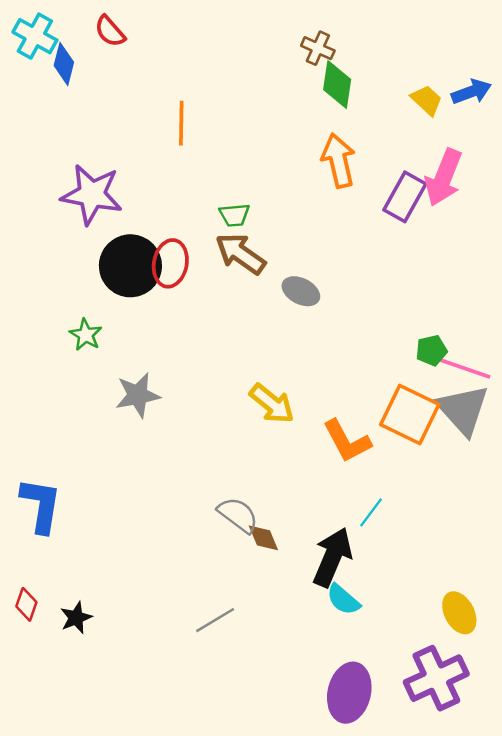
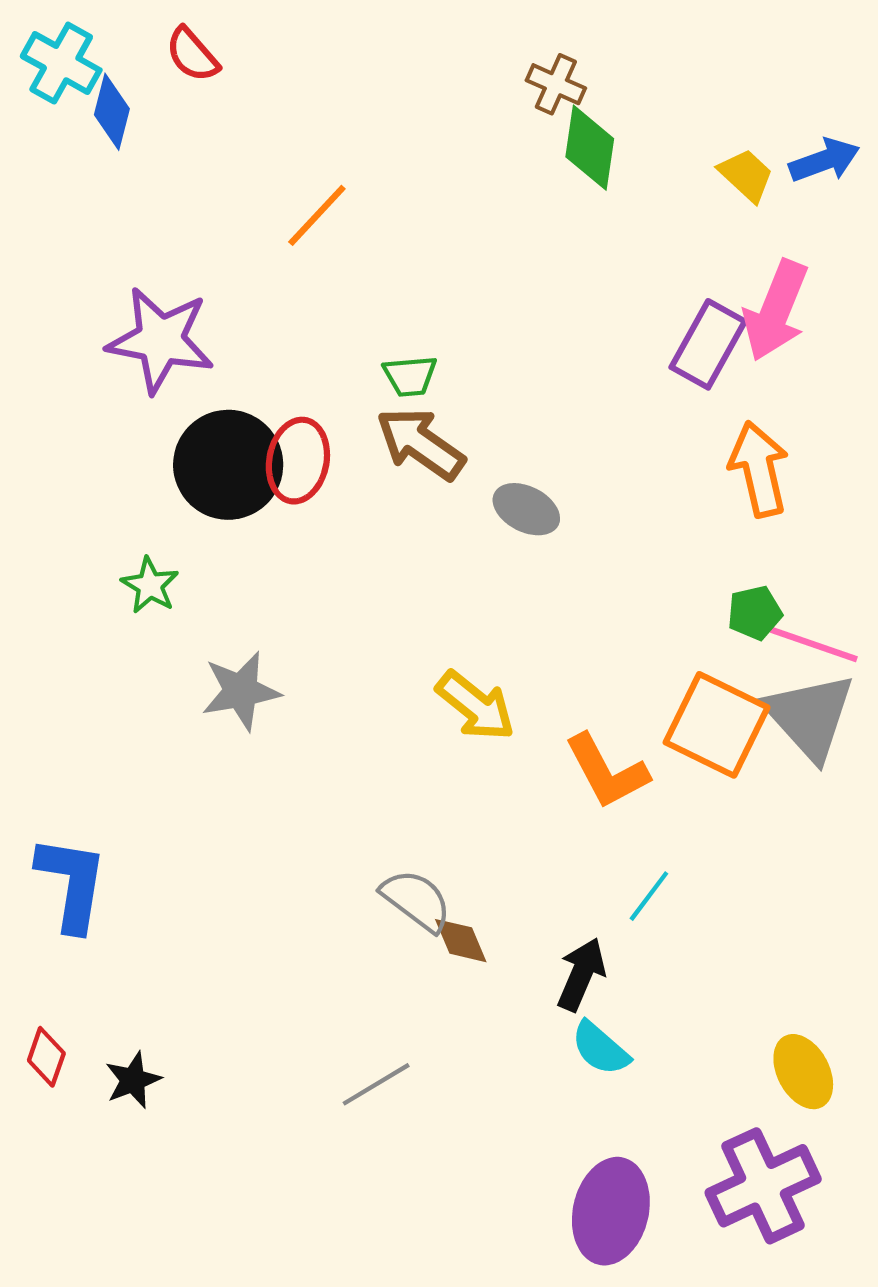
orange line: (181, 123) -> (317, 215), turned 42
orange arrow: (338, 161) -> (759, 469), moved
black arrow: (332, 557) -> (581, 974), size x0.7

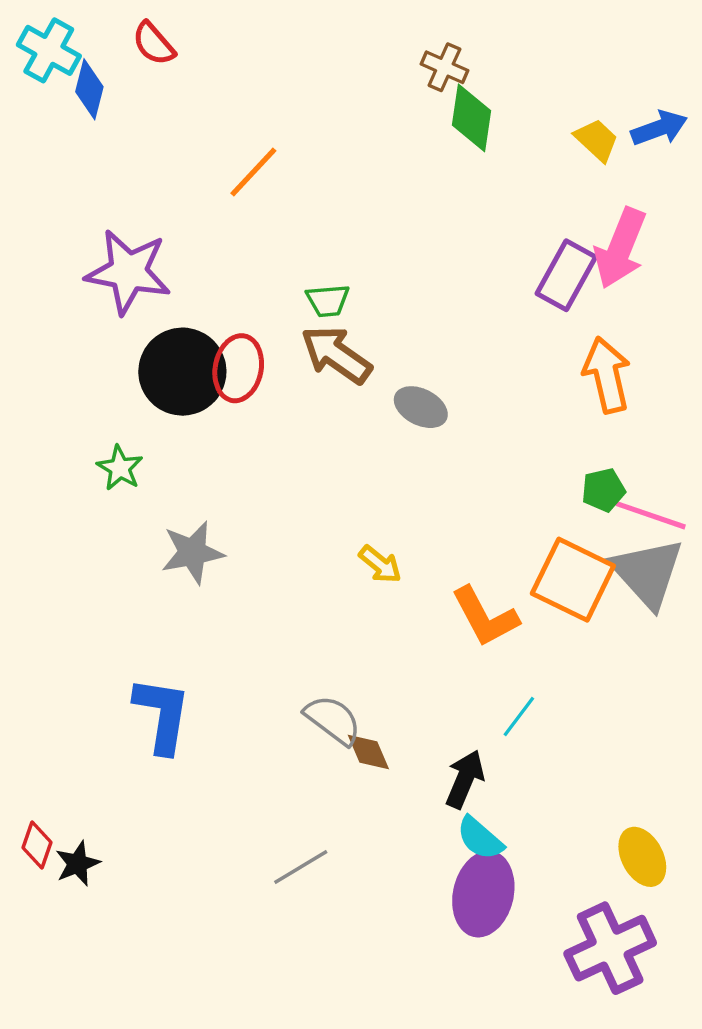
yellow arrow: (476, 706) -> (380, 564), size x0.7
blue L-shape: (72, 883) -> (162, 715), moved
black star: (133, 1080) -> (78, 864), moved
purple ellipse: (611, 1211) -> (483, 894), moved

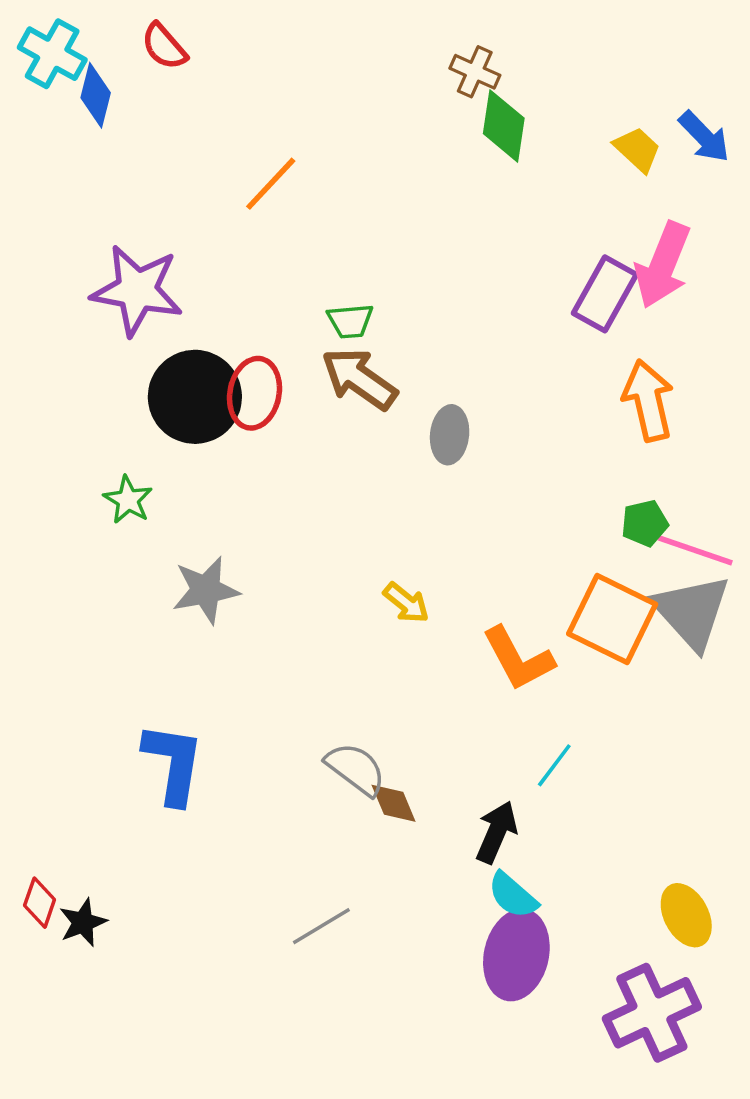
blue arrow: (659, 128) -> (704, 137), turned 66
gray ellipse: (421, 407) -> (450, 435), turned 69

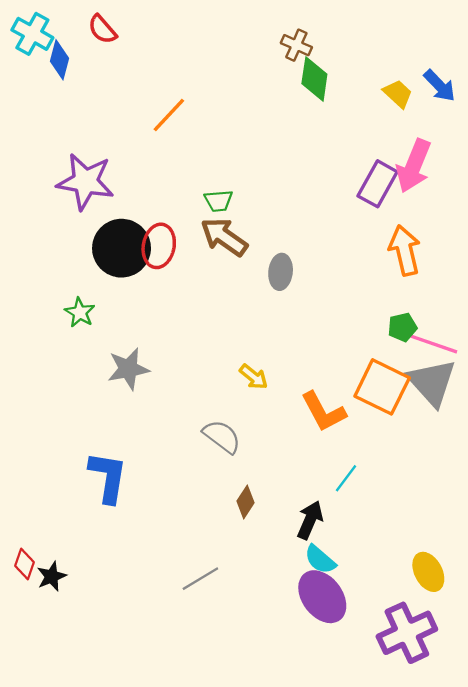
gray semicircle: (356, 769) -> (222, 437), moved
brown diamond: (394, 803) -> (246, 502), turned 56
purple ellipse: (516, 955) -> (322, 597), turned -50

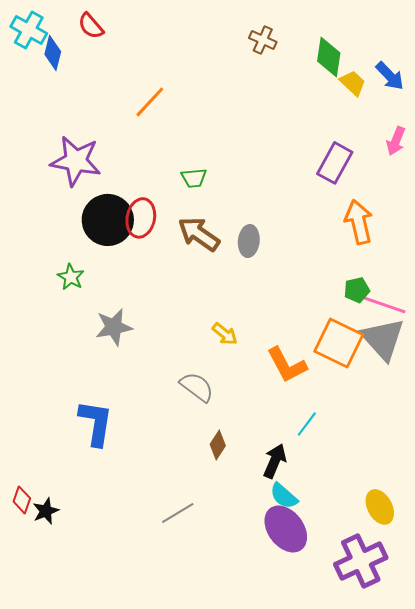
green diamond: (314, 79) -> (329, 57), moved
pink arrow: (414, 166) -> (396, 141), moved, size x0.6
brown arrow: (224, 237) -> (199, 234), moved

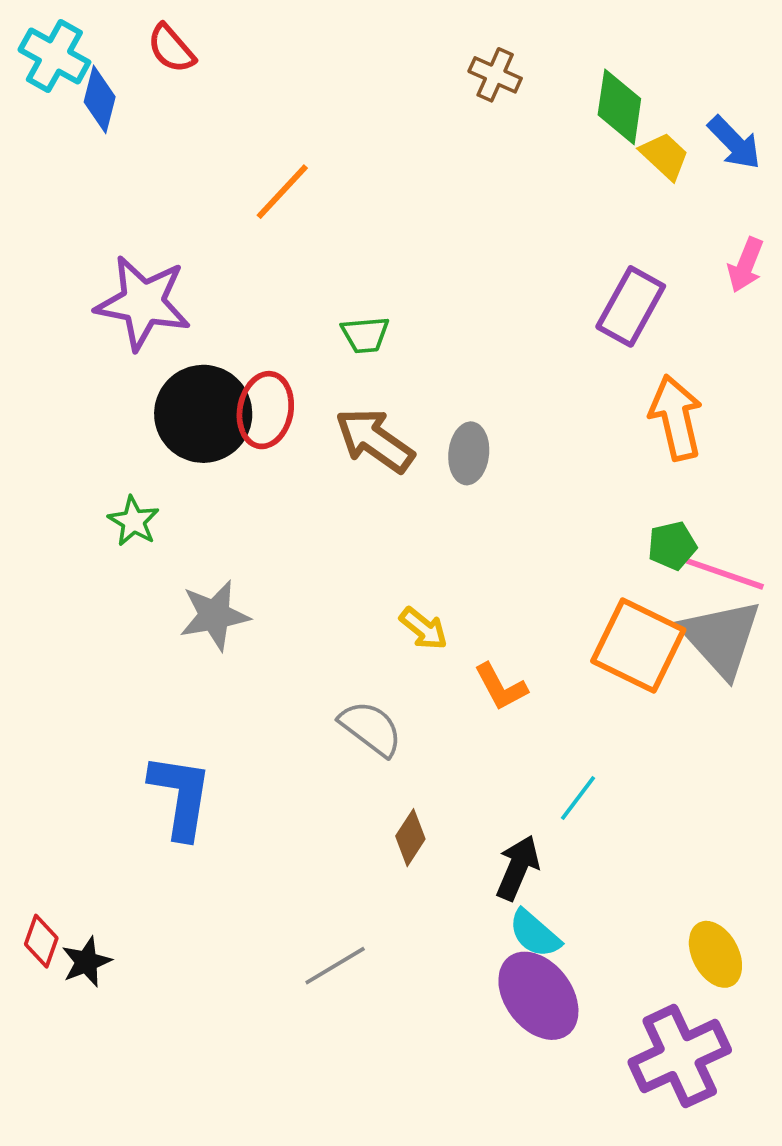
orange L-shape: (287, 365) -> (501, 687), moved, size x0.7

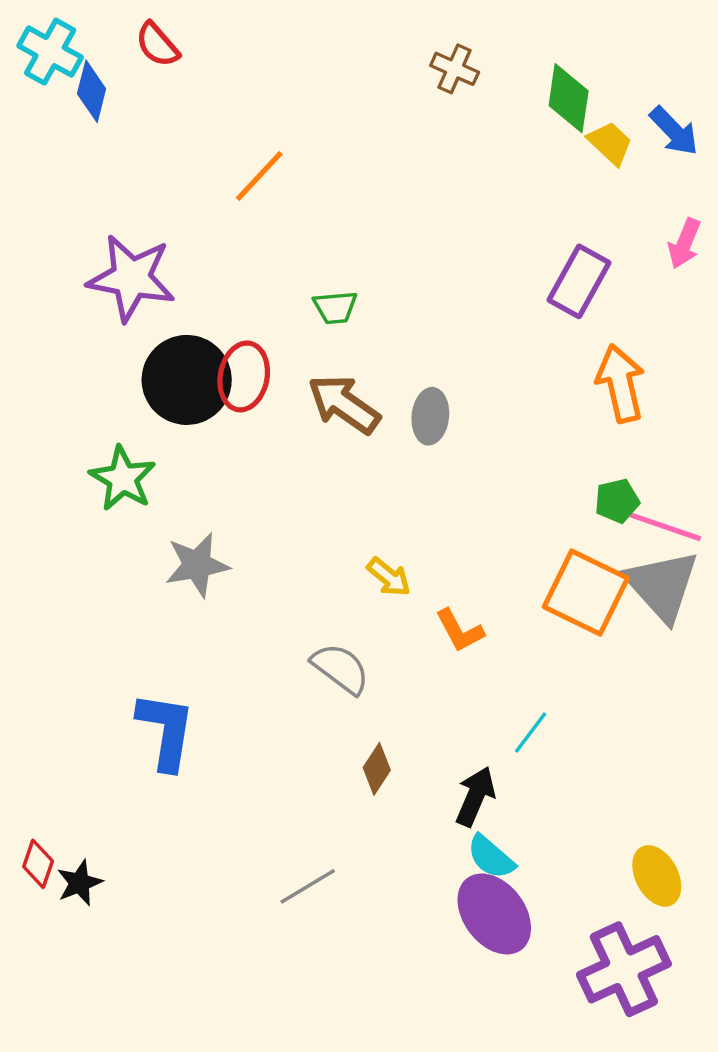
green star: (134, 521) -> (123, 478), size x1.4

